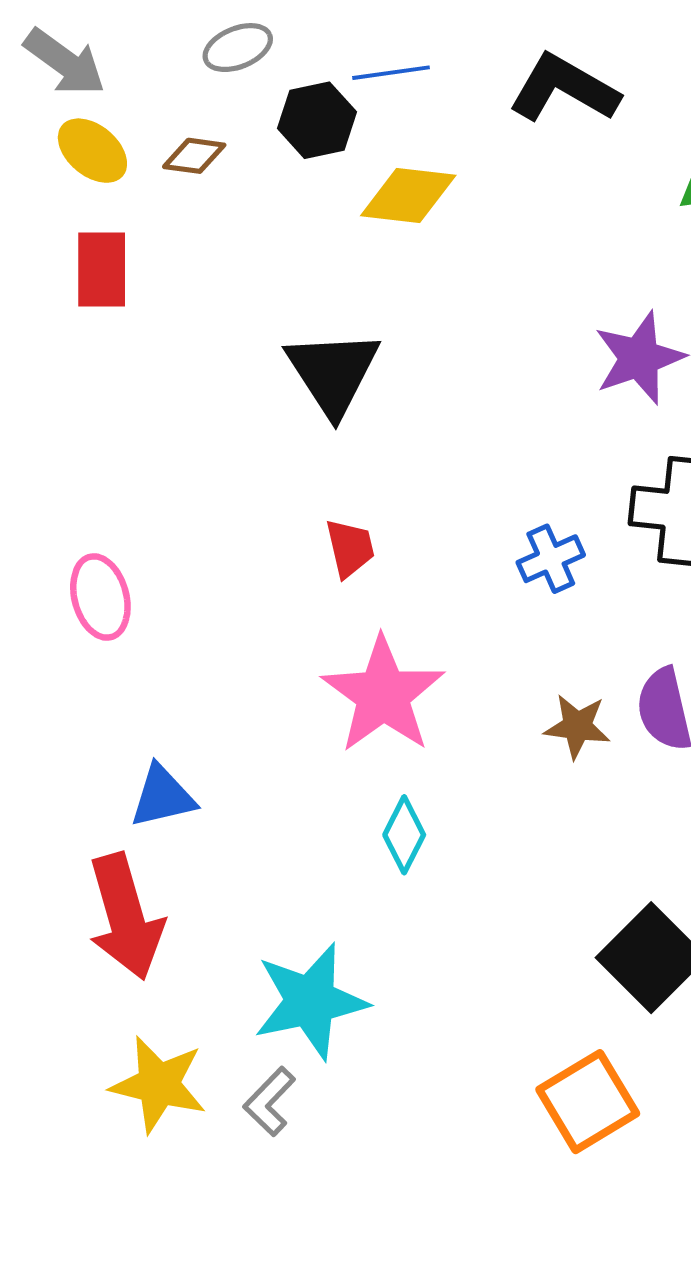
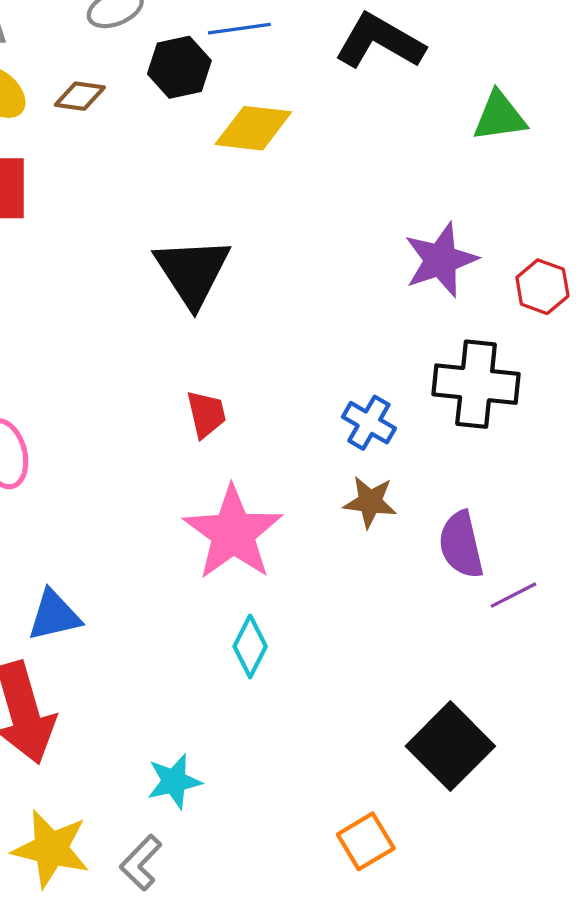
blue cross: (551, 559) -> (369, 423), turned -36
brown star: (577, 726) -> (370, 502), moved
cyan star: (310, 1001) -> (174, 781), size x0.6
orange square: (588, 1102) -> (366, 841), moved, size x0.7

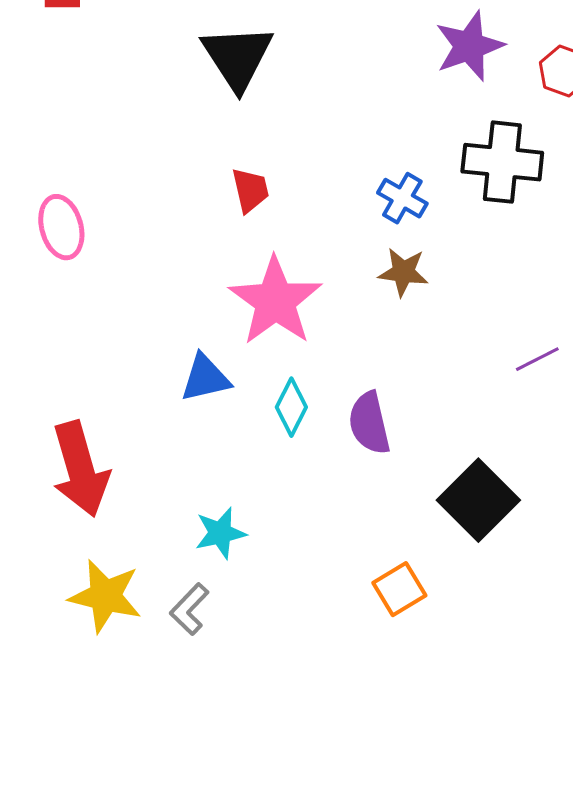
purple semicircle: (461, 545) -> (369, 423), moved
blue triangle: (54, 615) -> (205, 378), moved

